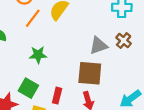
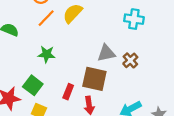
brown cross: (124, 41) -> (130, 60), moved
red rectangle: (57, 96) -> (68, 92), moved

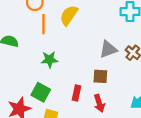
orange line: (46, 18) -> (44, 24), turned -36
brown square: (94, 79) -> (100, 76), size x0.6

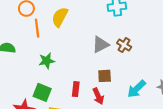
brown square: (100, 76) -> (105, 76), moved

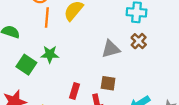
brown cross: (124, 45) -> (139, 41), moved
green square: (42, 92) -> (26, 65), moved

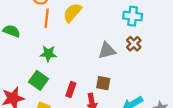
green square: (26, 65) -> (39, 80), moved

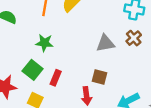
red rectangle: (71, 89) -> (56, 78), moved

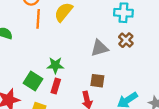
green star: (44, 43) -> (55, 65), moved

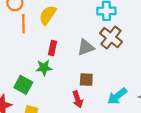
brown cross: (126, 40) -> (111, 38), size x1.5
red rectangle: (56, 86) -> (53, 48), moved

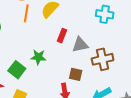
brown cross: (111, 38) -> (103, 59), moved, turned 30
red rectangle: (53, 48) -> (62, 36), moved

